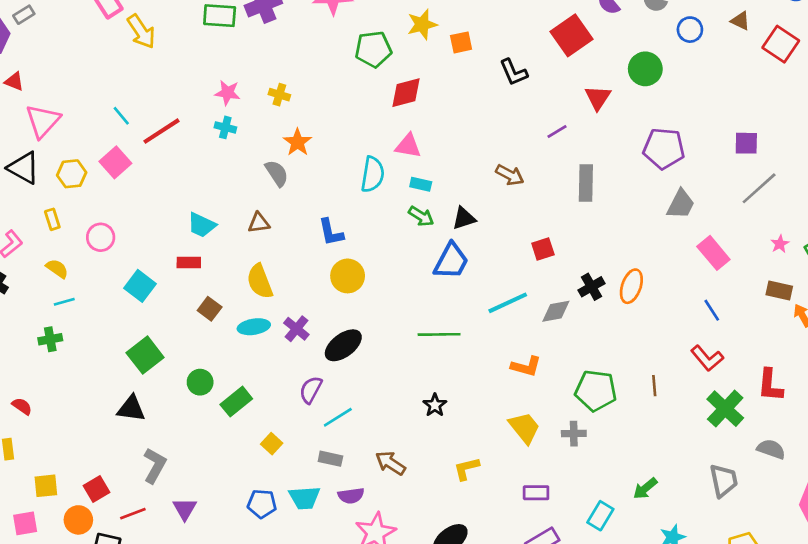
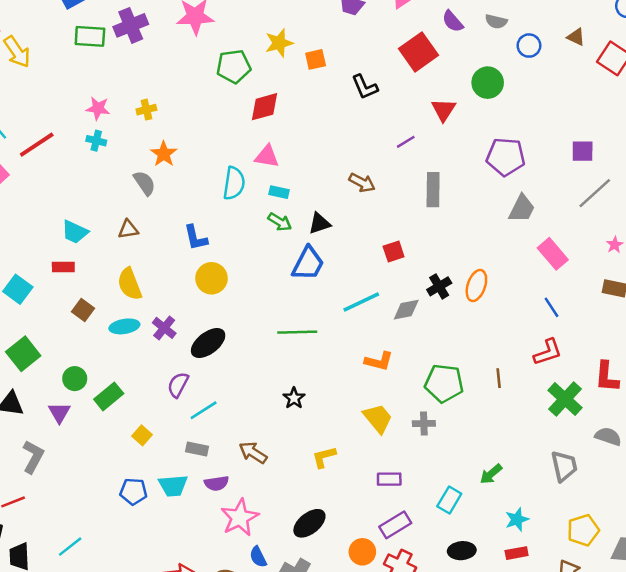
yellow cross: (279, 95) -> (146, 110), turned -30
red L-shape: (707, 358) -> (548, 352), turned -68
purple triangle: (185, 509) -> (59, 413), moved

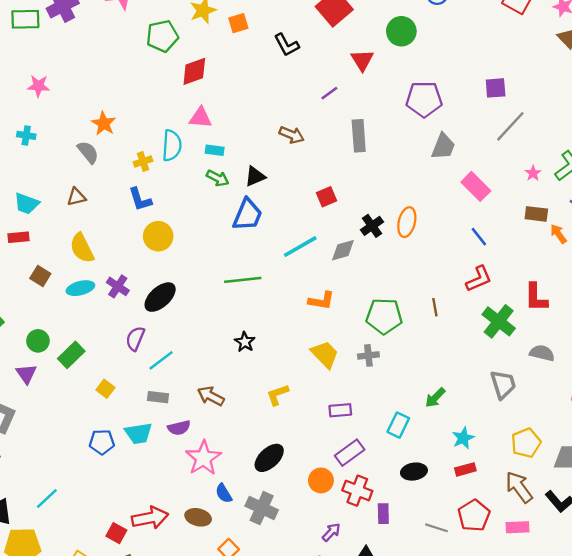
yellow cross: (146, 110) -> (143, 162), moved
cyan cross: (96, 141) -> (26, 135), moved

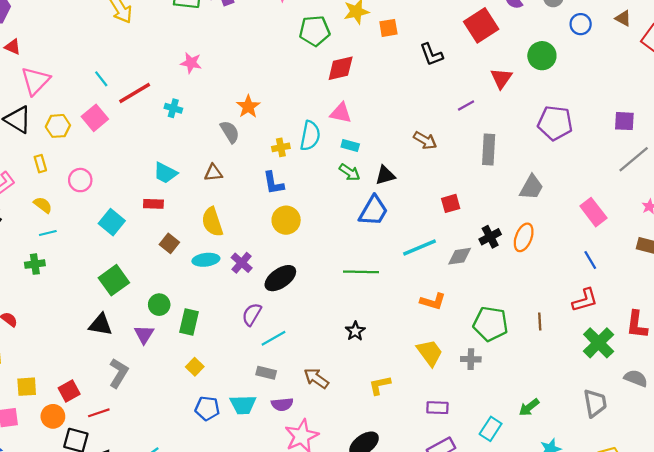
gray trapezoid: (443, 147) -> (531, 187), moved
green rectangle: (71, 355) -> (189, 322), turned -40
yellow square: (105, 389) -> (195, 367), moved

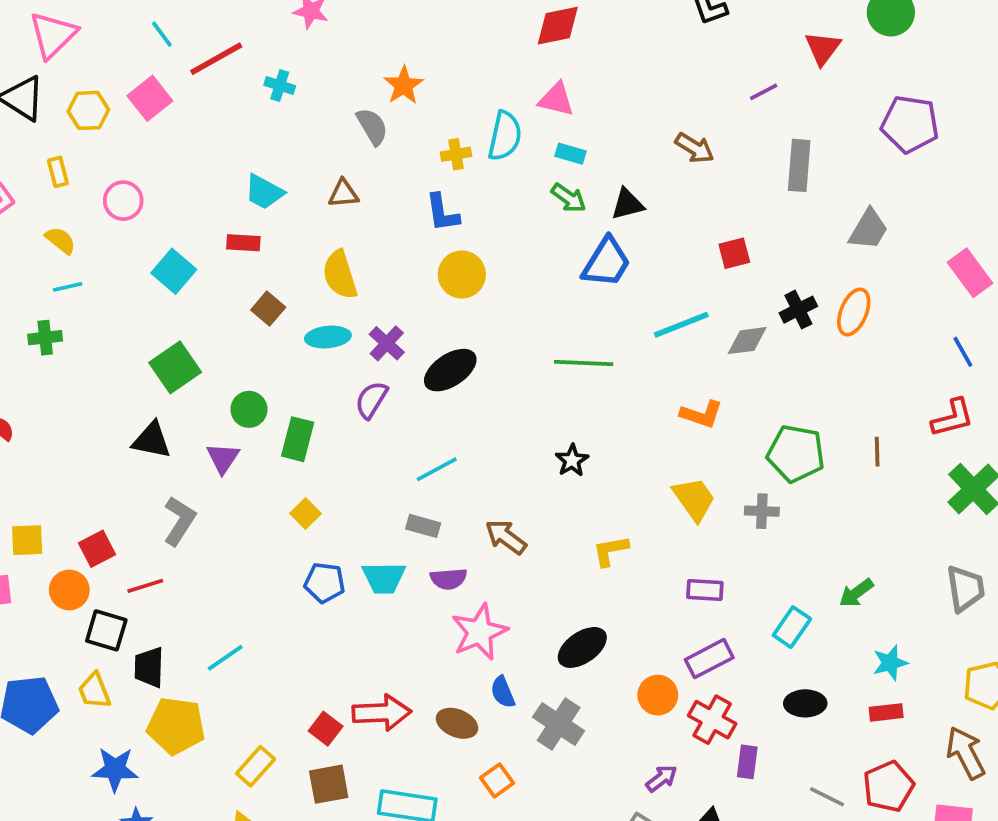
purple semicircle: (252, 314) -> (371, 400), moved

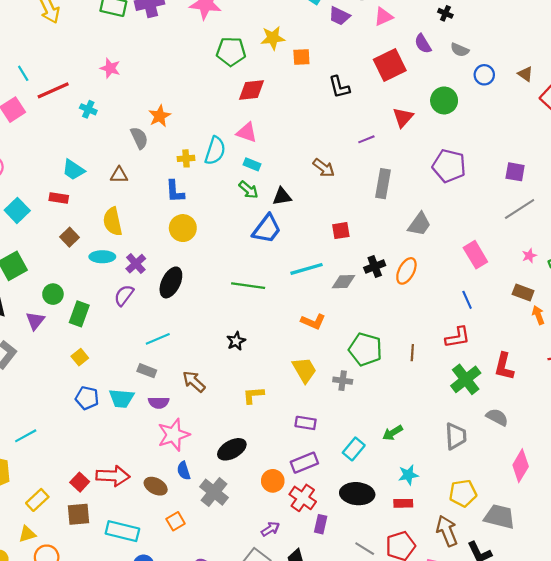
black ellipse: (450, 370) -> (171, 282), turned -36
black ellipse: (805, 703) -> (357, 494), size x1.4

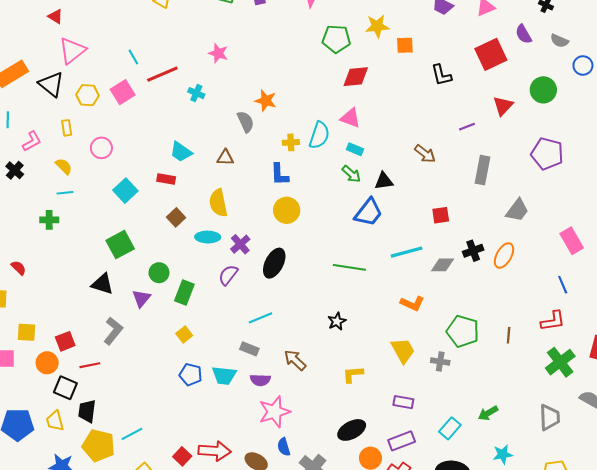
orange star: (160, 116) -> (266, 101), turned -30
cyan line: (26, 436) -> (132, 434), moved
black ellipse: (232, 449) -> (352, 430), moved

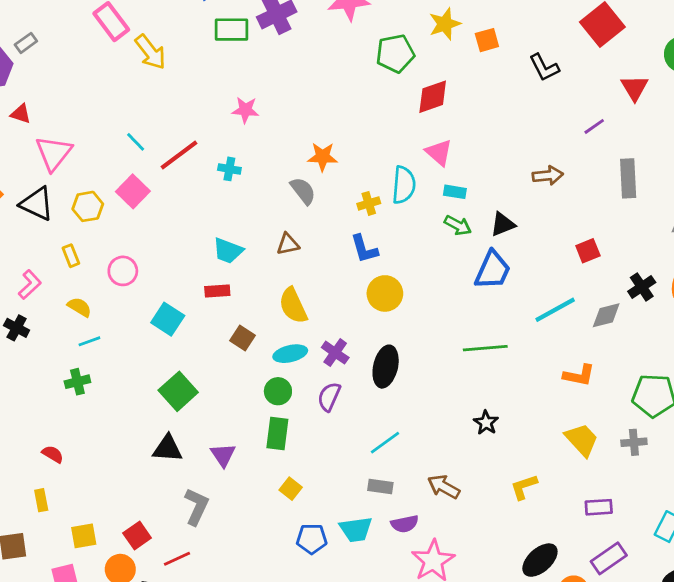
pink triangle: (350, 118) -> (439, 152), turned 35
brown arrow: (425, 154) -> (548, 175), turned -30
green circle: (159, 273) -> (278, 391), moved

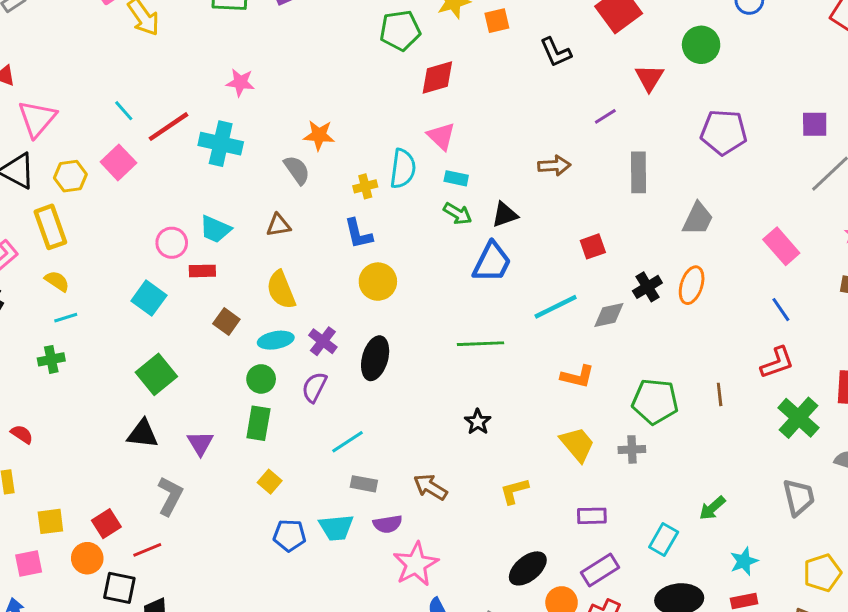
cyan cross: (229, 169) -> (221, 144), size x1.8
yellow rectangle: (71, 256) -> (50, 227), size x1.8
pink circle: (123, 271) -> (172, 243), moved
cyan line: (385, 443) -> (348, 442), moved

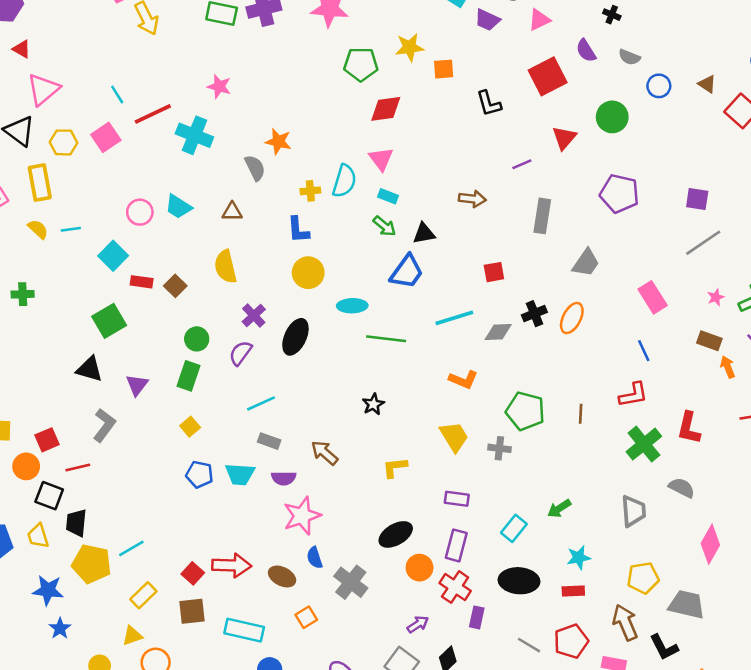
red rectangle: (202, 271) -> (142, 282), moved
cyan line: (66, 318) -> (71, 229), moved
cyan ellipse: (276, 340) -> (352, 306), moved
purple rectangle: (600, 570) -> (456, 545), turned -52

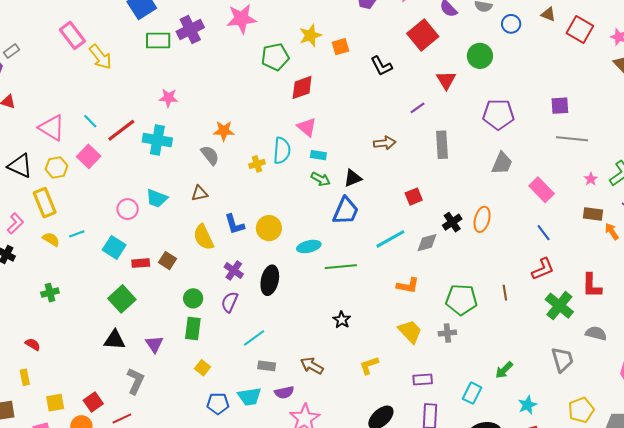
pink triangle: (43, 90) -> (52, 128), moved, turned -36
blue L-shape: (298, 230) -> (234, 224), moved
gray line: (703, 243) -> (572, 139), turned 52
gray trapezoid: (586, 263) -> (502, 163), moved

